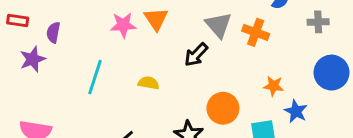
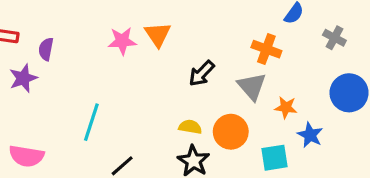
gray cross: (318, 22) -> (334, 38), turned 30
gray triangle: (218, 25) -> (252, 86), moved
cyan line: (95, 77) -> (91, 122), moved
yellow semicircle: (149, 83) -> (190, 127), moved

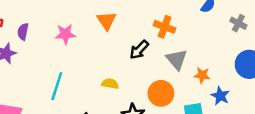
pink star: (122, 41) -> (65, 34), moved
orange cross: (266, 49) -> (165, 27), moved
yellow semicircle: (190, 127) -> (110, 84), moved

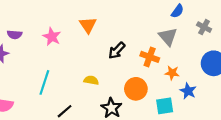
orange cross: (165, 27) -> (150, 57), moved
purple semicircle: (23, 32) -> (15, 35), turned -96
pink star: (65, 34) -> (52, 37), turned 30
gray triangle: (177, 59) -> (168, 37), moved

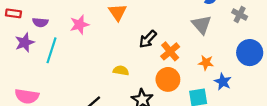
pink star: (52, 37) -> (79, 25), turned 30
orange cross: (150, 57) -> (170, 51), moved, turned 30
cyan line: (44, 82) -> (52, 50), moved

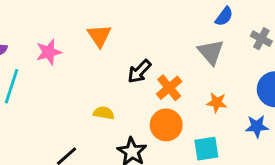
blue star: (223, 82) -> (257, 126), moved, turned -30

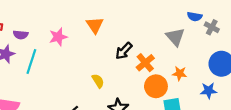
blue semicircle: (224, 16) -> (195, 16), moved, turned 64
yellow semicircle: (104, 113) -> (98, 81), turned 48
orange circle: (166, 125) -> (156, 86), moved

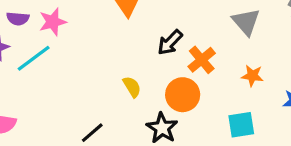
pink star: (58, 37) -> (53, 22), moved
cyan line: (31, 62) -> (34, 58), turned 35
orange circle: (156, 86) -> (183, 95), moved

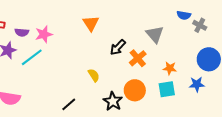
gray triangle: (246, 22) -> (155, 34), moved
orange circle: (183, 95) -> (135, 90), moved
cyan square: (241, 125) -> (167, 89), moved

